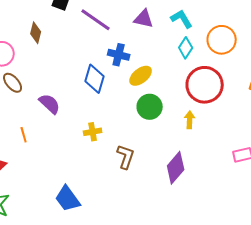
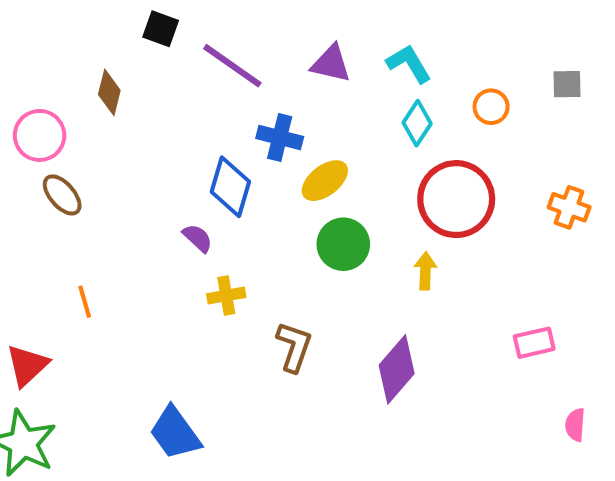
orange circle: (222, 40) -> (491, 107), size x0.6
purple semicircle: (50, 104) -> (198, 238), moved, size x0.7

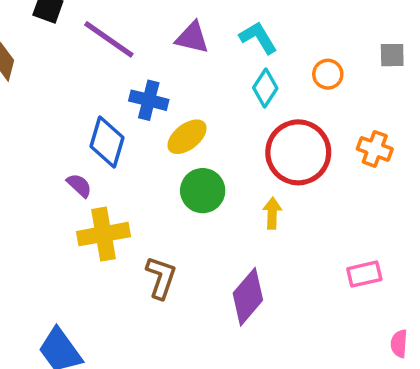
orange cross: (569, 207) -> (375, 149), moved
yellow cross: (226, 296) -> (104, 234), size x1.6

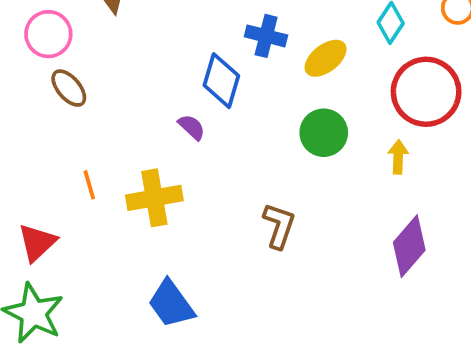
yellow ellipse: (187, 137) -> (326, 58), moved
yellow cross: (104, 234) -> (154, 198), moved
purple diamond: (248, 297) -> (409, 246), moved

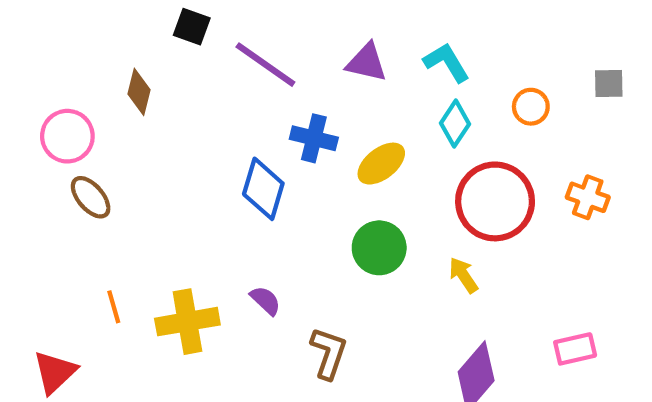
purple semicircle: (192, 127) -> (265, 300), moved
yellow arrow: (398, 157) -> (463, 275), turned -36

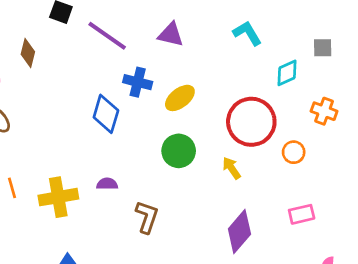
cyan L-shape: (447, 62) -> (247, 33), moved
orange circle: (531, 107) -> (294, 152), moved
cyan diamond: (455, 124) -> (287, 73), moved, turned 32
orange cross: (588, 197) -> (324, 111), moved
purple semicircle: (265, 300) -> (107, 184), turned -42

